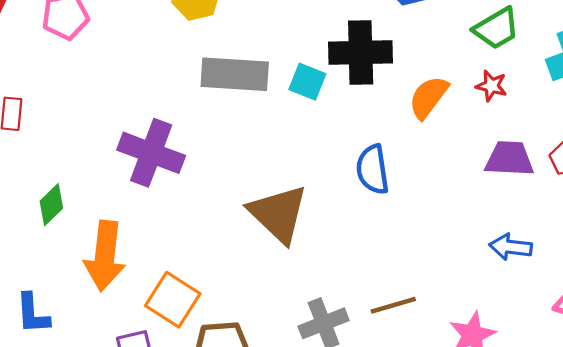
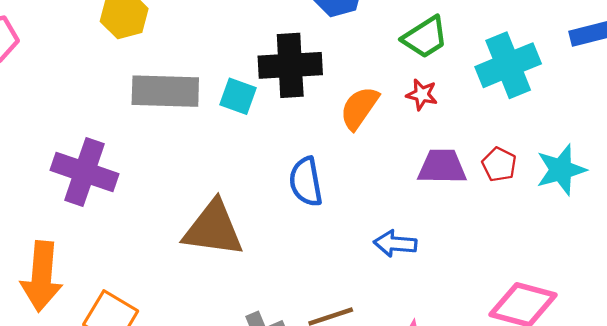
brown triangle: (278, 214) -> (213, 229), turned -34
blue arrow: (511, 247) -> (395, 244), moved

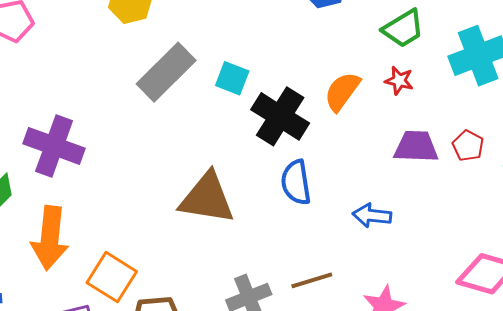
black cross: (290, 65) -> (280, 116), moved, turned 34
gray rectangle: (165, 91) -> (166, 72), turned -48
purple cross: (85, 172) -> (54, 146), moved
blue semicircle: (306, 182) -> (296, 182), moved

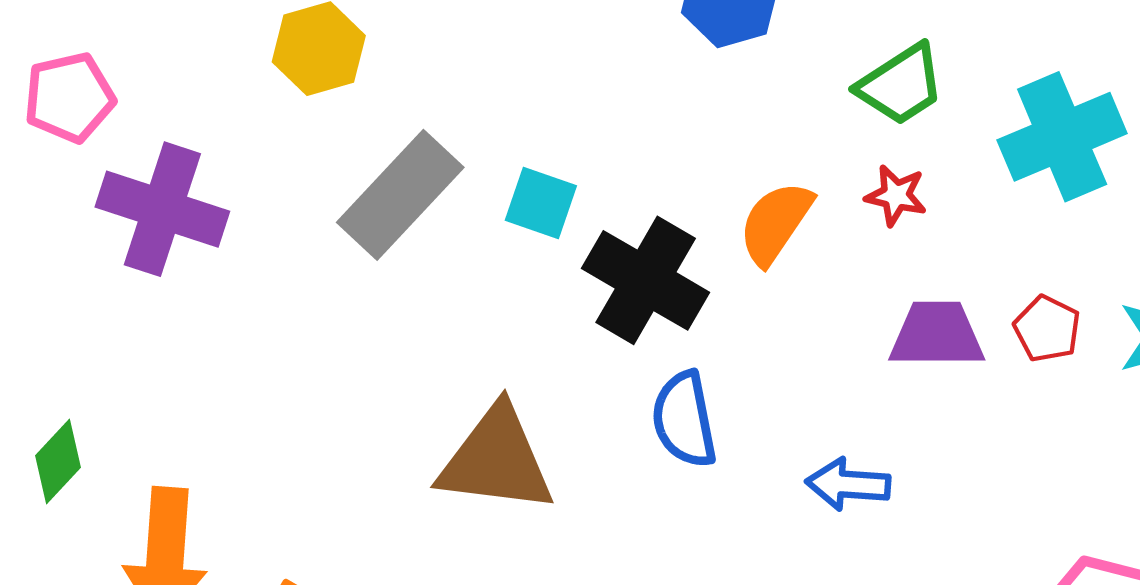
purple cross: (54, 146) -> (162, 209), moved

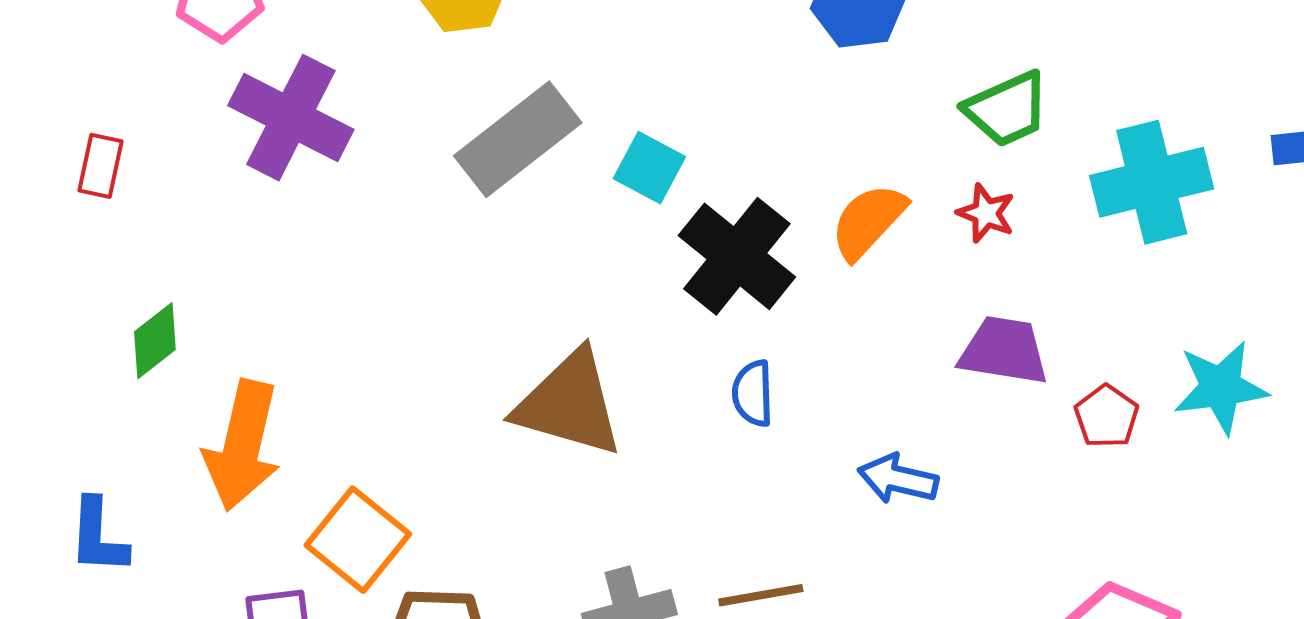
red pentagon: (1047, 329) -> (1106, 416), moved
blue semicircle: (684, 420) -> (753, 393), size x0.7

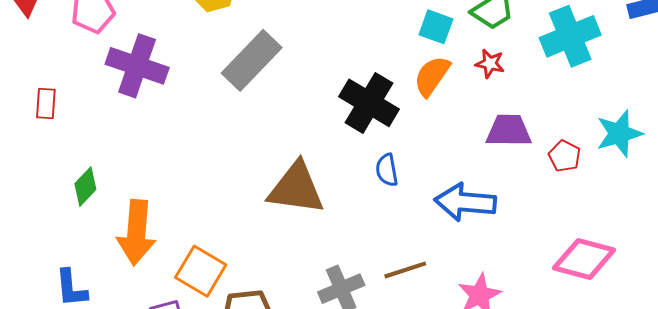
cyan square: (649, 168) -> (436, 27), moved
blue arrow: (898, 479) -> (465, 202), size x1.5

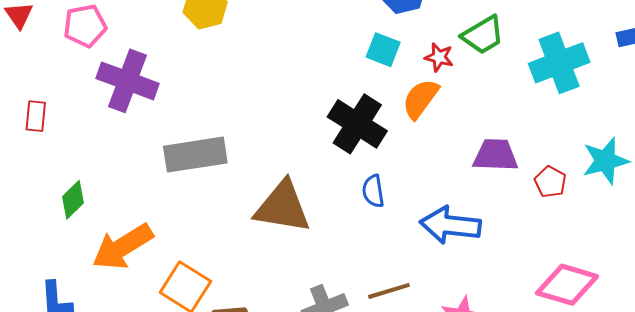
cyan square: (436, 27) -> (383, 50), moved
gray rectangle: (252, 60) -> (195, 155), moved, turned 36
red star: (490, 64) -> (439, 57), moved
orange arrow: (136, 233) -> (123, 247), turned 52

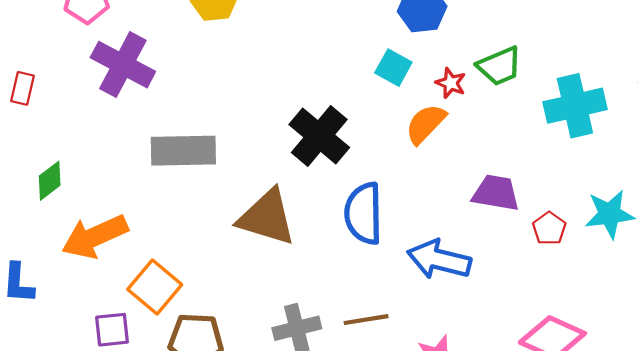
black cross: (357, 124) -> (319, 136), moved
blue semicircle: (373, 191) -> (364, 213), size x1.8

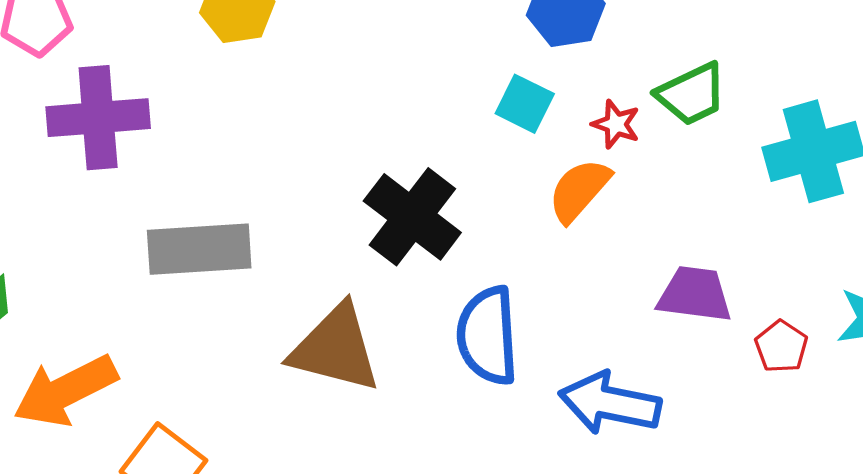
purple cross: (123, 65) -> (98, 118), turned -30

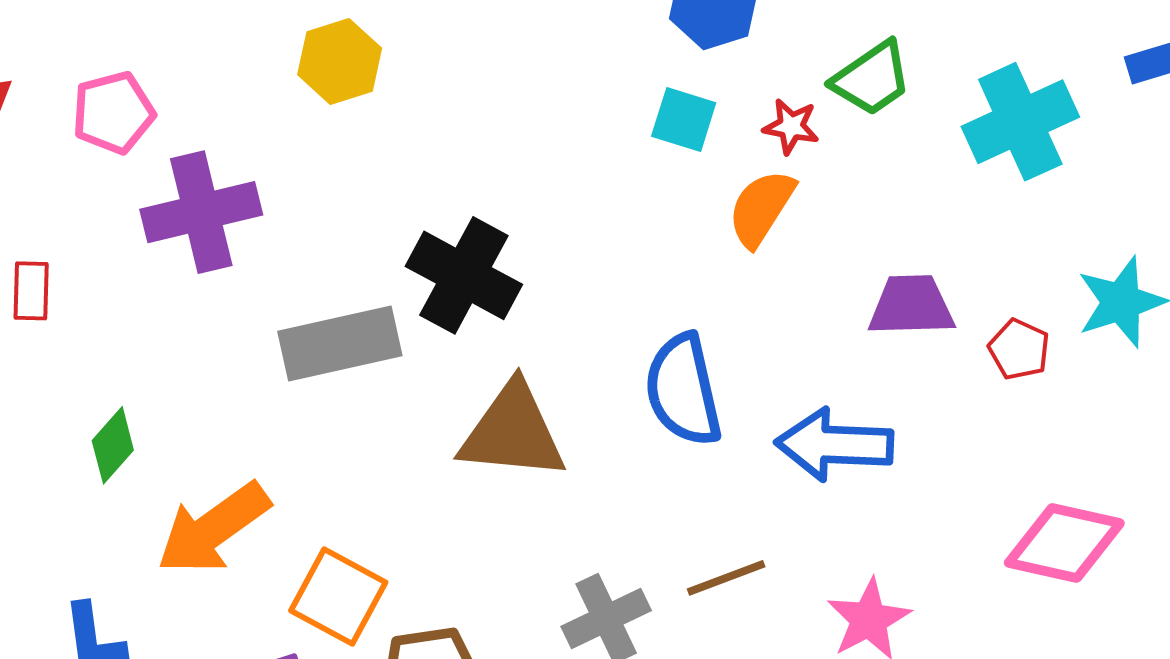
black cross: (412, 217) -> (464, 275), moved

